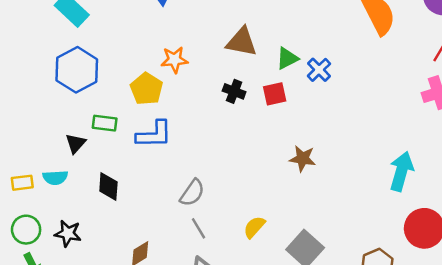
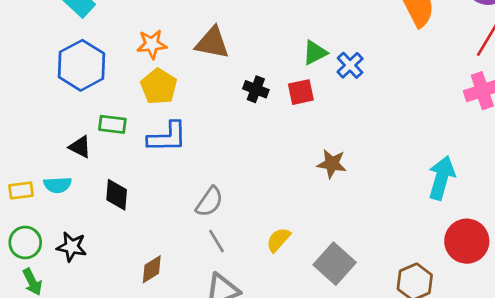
brown triangle: (242, 42) -> (212, 43), moved
orange star: (174, 60) -> (152, 44), moved
black triangle: (76, 143) -> (80, 147), turned -45

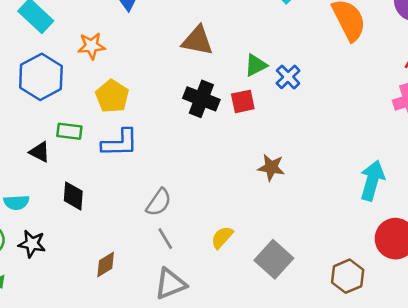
brown triangle: (212, 43) -> (198, 41), moved
orange star: (152, 44) -> (91, 46), moved
black cross: (256, 89) -> (201, 99), size x1.5
cyan semicircle: (58, 185) -> (16, 202), moved

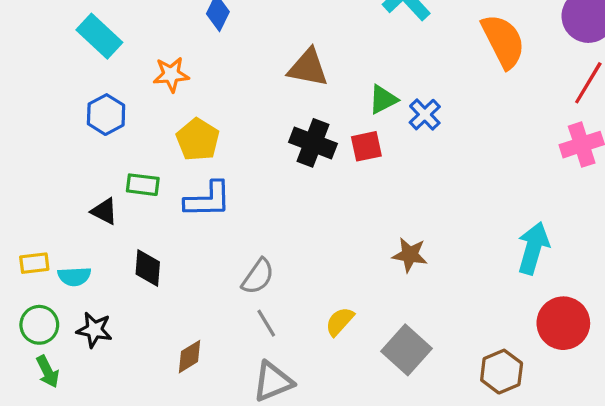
blue hexagon: (41, 77) -> (106, 115), size x0.7
brown star: (271, 167) -> (410, 255), moved

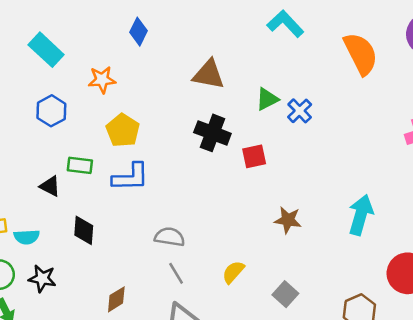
red square: (366, 146) -> (254, 156), moved
cyan arrow: (533, 248) -> (361, 215), moved
gray semicircle: (258, 276) -> (170, 237), turned -116
gray square: (406, 350) -> (285, 294), size x0.7

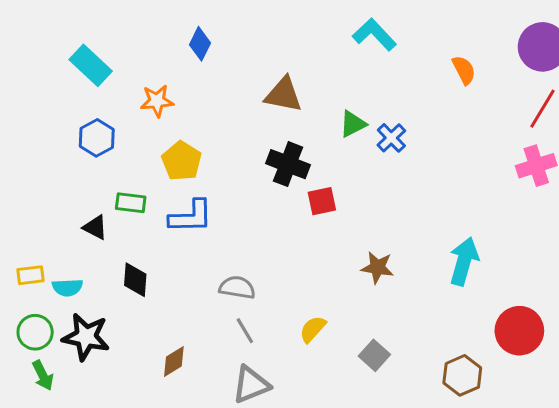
orange semicircle: (361, 54) -> (464, 70), size x0.6
red square: (254, 156) -> (322, 201), moved
black star: (42, 279) -> (86, 337), size x1.4

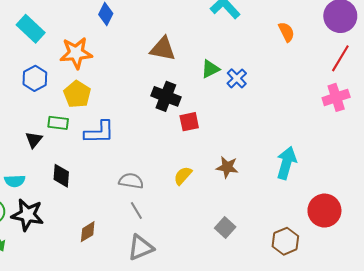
orange star: (157, 101) -> (76, 53), size x1.4
yellow pentagon: (182, 161) -> (77, 94), moved
black triangle: (95, 227) -> (34, 140), turned 42
yellow semicircle: (313, 329) -> (183, 176), moved

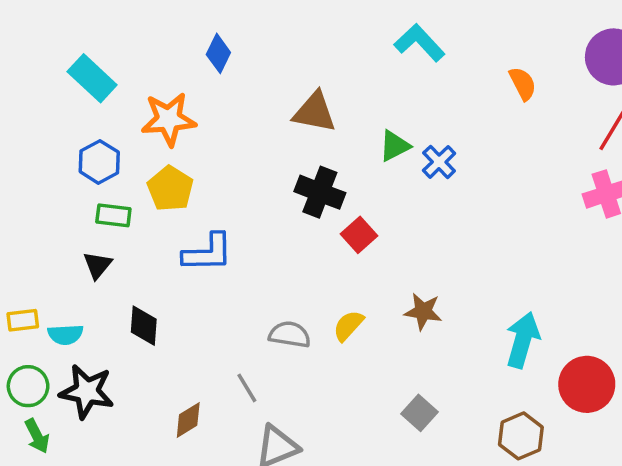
red square: (189, 122) -> (359, 235), turned -30
green rectangle: (58, 123) -> (113, 215), moved
cyan arrow: (286, 163) -> (523, 340), moved
gray semicircle: (131, 181) -> (290, 335), moved
gray line: (136, 211) -> (247, 388), moved

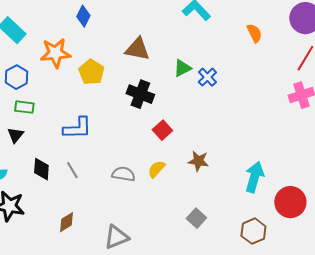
yellow pentagon: (170, 189) -> (91, 72), moved
red square: (359, 235) -> (162, 130), moved
gray line: (247, 388) -> (72, 170), moved

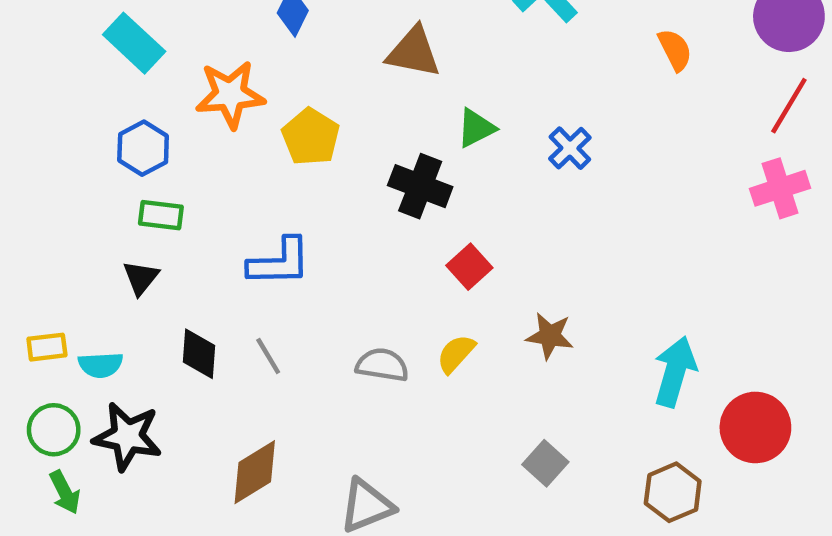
brown triangle: (137, 49) -> (413, 52), moved
green triangle: (182, 68) -> (476, 128), moved
brown diamond: (66, 222) -> (255, 472), size x1.4

